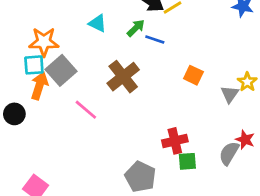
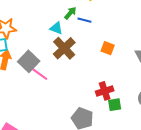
cyan triangle: (98, 23) -> (56, 28), moved
gray square: (61, 70) -> (29, 61), moved
orange square: (193, 75) -> (108, 48), moved

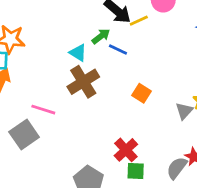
gray square: (29, 61) -> (24, 134), moved
pink line: (40, 74) -> (43, 110), turned -30
red cross: (105, 91) -> (126, 150), turned -36

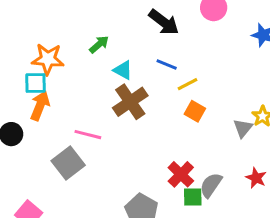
yellow line: (139, 21) -> (188, 84), moved
green arrow: (101, 36) -> (99, 44), moved
gray semicircle: (177, 168) -> (211, 185), moved

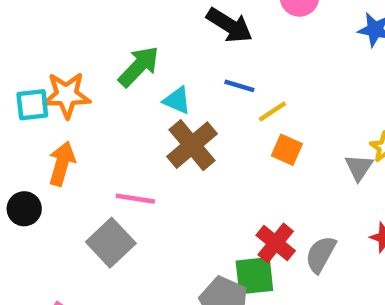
green arrow: (99, 44) -> (139, 66), size x1.5
cyan square: (36, 83) -> (32, 105), moved
green square: (193, 197) -> (254, 276), moved, size x1.4

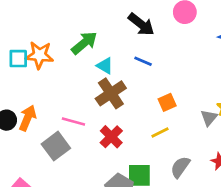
yellow line: (272, 111) -> (160, 133), moved
orange square: (287, 150) -> (167, 102), turned 36
orange arrow: (62, 164) -> (28, 118), moved
red cross: (276, 243) -> (111, 137), moved

